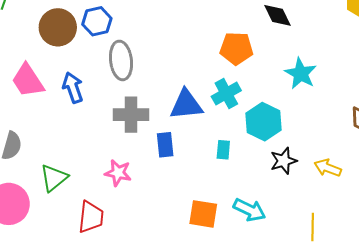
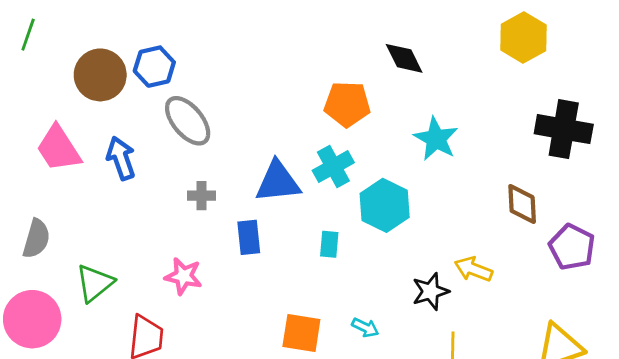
gray ellipse: (121, 60) -> (188, 121), turned -33
gray cross: (131, 115) -> (201, 196), size x0.6
black star: (284, 161) -> (430, 291), moved
cyan arrow: (249, 210) -> (365, 327), size x0.6

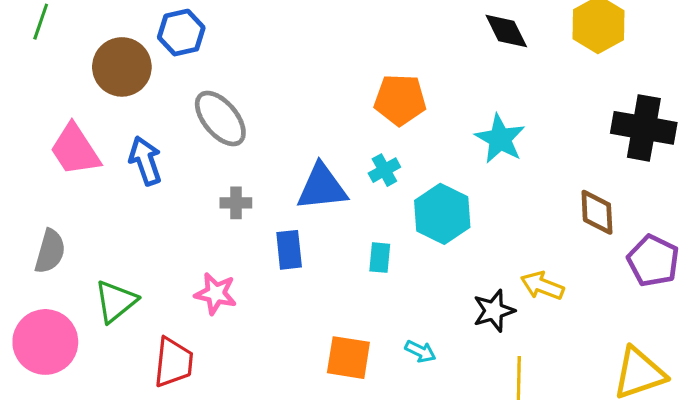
black diamond: (404, 58) -> (506, 31), moved
blue hexagon: (154, 67) -> (181, 33), moved
cyan cross: (333, 167) -> (384, 170), size x0.7

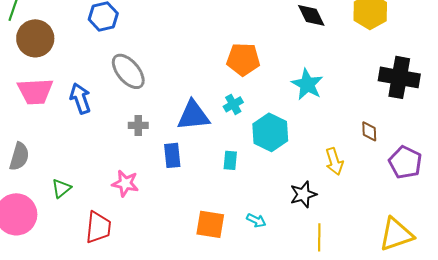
brown circle: (122, 67) -> (35, 38), moved
pink trapezoid: (75, 150) -> (35, 91), turned -60
brown diamond: (597, 212) -> (369, 131), size x0.7
yellow arrow: (542, 286) -> (334, 161), moved, turned -128
green triangle: (116, 301) -> (61, 188), size x0.7

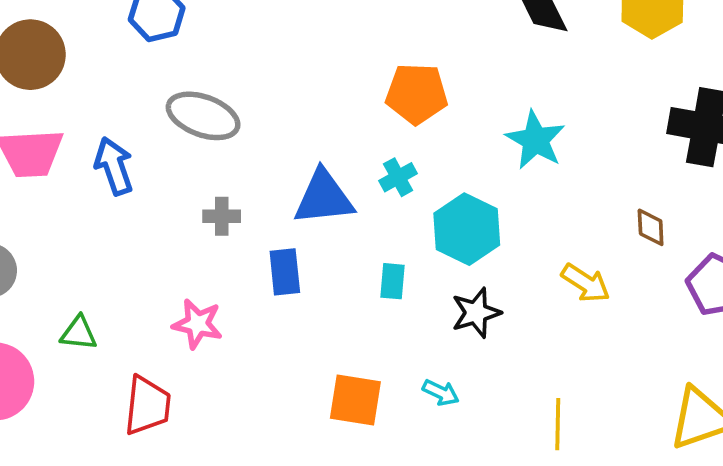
gray ellipse: (128, 71) -> (203, 116), turned -30
yellow arrow: (334, 161) -> (586, 283), turned -40
green triangle: (61, 188) -> (79, 333), turned 45
black star: (303, 194) -> (476, 313), moved

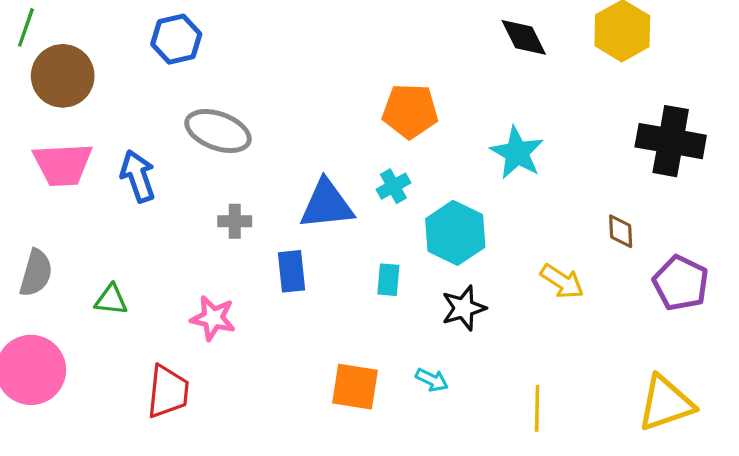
green triangle: (79, 333) -> (111, 300), moved

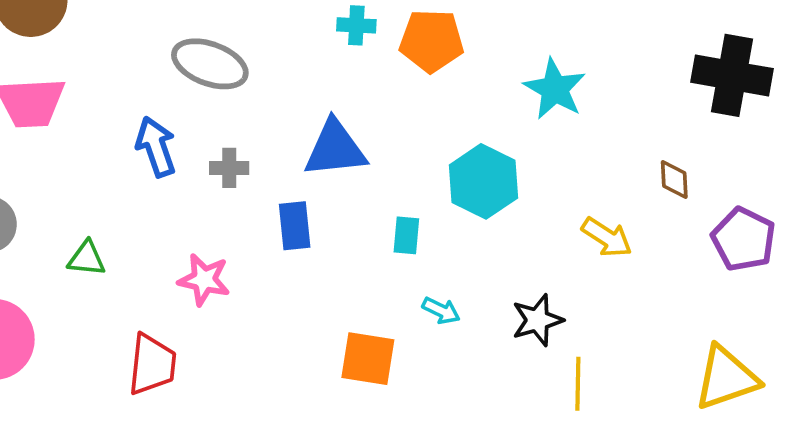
blue arrow: (138, 176) -> (156, 147), moved
cyan cross: (393, 186) -> (356, 25), moved, turned 32
black star: (464, 308) -> (537, 320), moved
cyan arrow: (432, 380) -> (441, 311), moved

